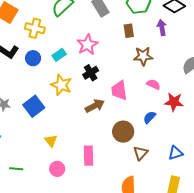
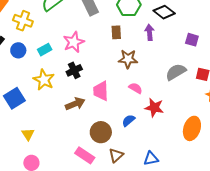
pink rectangle: (88, 156) -> (85, 155), moved, turned -60

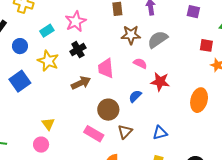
blue circle: (18, 50) -> (20, 46), moved
gray semicircle: (176, 72) -> (158, 39), moved
yellow triangle: (28, 134) -> (48, 124), moved

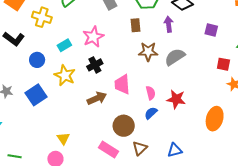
pink semicircle: (140, 63) -> (151, 93), moved, turned 48

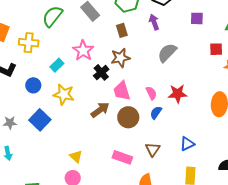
brown star: (148, 52) -> (120, 58), moved
black cross: (95, 65) -> (101, 72), moved
brown circle: (124, 126) -> (128, 117), moved

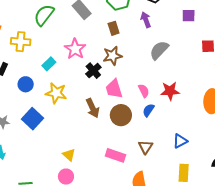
brown arrow: (100, 110) -> (93, 108), turned 102

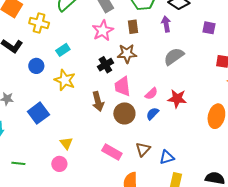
pink star: (75, 49) -> (103, 31), moved
pink semicircle: (144, 91) -> (151, 94), turned 64
blue square: (33, 119) -> (38, 113), moved
blue triangle: (180, 141) -> (167, 157), moved

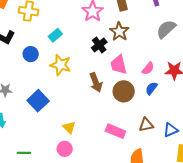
brown star: (127, 54) -> (119, 32), turned -30
brown triangle: (143, 149) -> (146, 125), turned 42

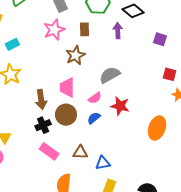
gray semicircle: (166, 29) -> (110, 75), moved
black cross: (99, 45) -> (43, 125), moved

